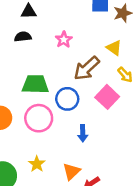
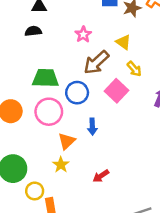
pink star: (64, 40) -> (83, 34), moved
yellow star: (37, 164) -> (61, 165), moved
orange triangle: (71, 171) -> (67, 141), moved

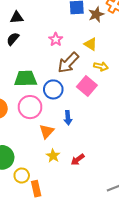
black semicircle: (33, 31) -> (13, 39), turned -40
yellow arrow: (134, 69) -> (101, 66), turned -32
yellow star: (61, 165) -> (53, 156), moved

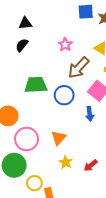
pink circle: (30, 107) -> (27, 139), moved
blue arrow: (68, 118) -> (90, 114), moved

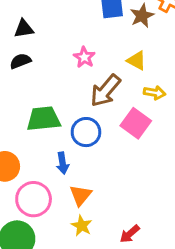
black semicircle: (22, 45) -> (20, 61), turned 32
blue arrow: (90, 114) -> (63, 163), moved
yellow star: (66, 162) -> (82, 226), moved

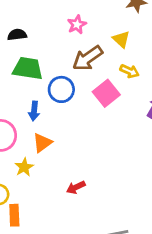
black semicircle: (20, 61) -> (17, 35), moved
yellow star: (82, 226) -> (24, 167), moved

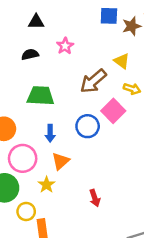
pink star: (77, 25) -> (65, 46), moved
black semicircle: (17, 35) -> (30, 54), moved
blue circle: (61, 89) -> (88, 126), moved
red arrow: (76, 187) -> (95, 198), turned -77

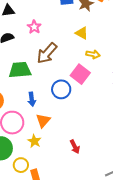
brown arrow: (93, 81) -> (47, 53), moved

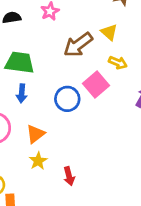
brown arrow: (47, 53) -> (78, 45), moved
blue arrow: (32, 99) -> (22, 93), moved
yellow star: (34, 141) -> (38, 161), moved

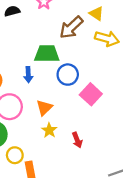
green trapezoid: (20, 63) -> (47, 54), moved
yellow arrow: (118, 63) -> (107, 39), size x1.5
pink square: (96, 85) -> (91, 94), moved

